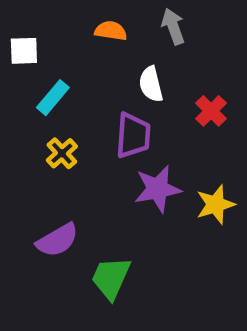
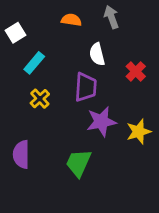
white square: (24, 51) -> (16, 33), turned -30
purple semicircle: (57, 240) -> (21, 154), moved, turned 120
green trapezoid: (111, 278) -> (78, 163), moved

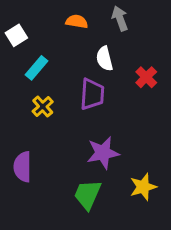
purple star: (101, 122) -> (103, 153), moved
yellow star: (139, 132) -> (143, 187), moved
green trapezoid: (78, 163) -> (88, 195), moved

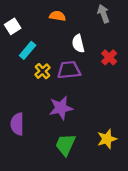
gray arrow: (120, 18) -> (103, 14), moved
purple trapezoid: (92, 94) -> (69, 70), turned -100
yellow cross: (43, 107) -> (43, 71), moved
purple star: (103, 153) -> (61, 108), moved

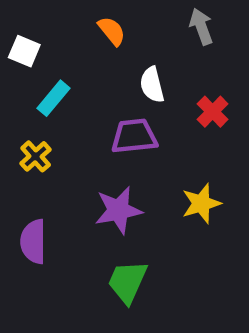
orange semicircle: (57, 16) -> (112, 31), turned 42
white square: (13, 26) -> (24, 51), turned -35
yellow cross: (43, 71) -> (36, 156), moved
yellow star: (107, 139) -> (201, 203), moved

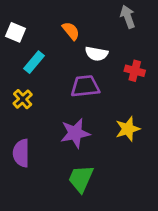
orange semicircle: (112, 31) -> (71, 31), moved
white semicircle: (152, 85) -> (96, 54), turned -65
red cross: (213, 112) -> (135, 71), turned -30

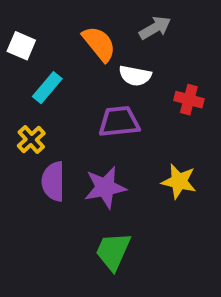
gray arrow: (128, 17) -> (155, 28), moved, turned 80
orange semicircle: (71, 31) -> (99, 44), size x1.4
yellow star: (128, 129) -> (179, 181), turned 30
purple semicircle: (21, 153) -> (53, 181), moved

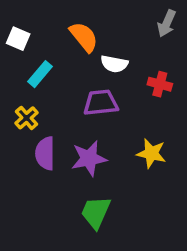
gray arrow: (155, 28) -> (167, 23), moved, turned 144

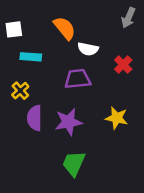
white square: (18, 39) -> (14, 29), turned -30
cyan rectangle: (40, 74) -> (31, 57), turned 54
red cross: (160, 84) -> (123, 65), turned 30

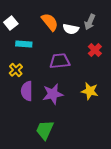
gray arrow: (128, 18) -> (90, 22), moved
white square: (14, 29) -> (11, 23), turned -32
white semicircle: (88, 49) -> (71, 29), moved
green trapezoid: (74, 164) -> (45, 130), moved

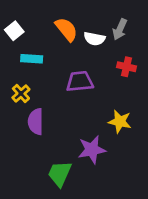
red cross: (95, 50) -> (127, 67), turned -32
purple star: (53, 94) -> (92, 150), moved

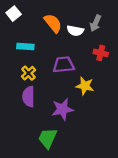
white square: (14, 31) -> (14, 14), moved
yellow cross: (21, 93) -> (28, 73), moved
yellow star: (120, 122) -> (85, 86), moved
purple star: (92, 150) -> (63, 109), moved

